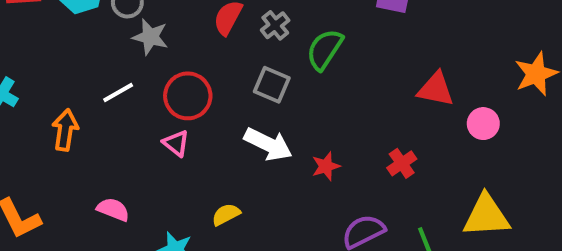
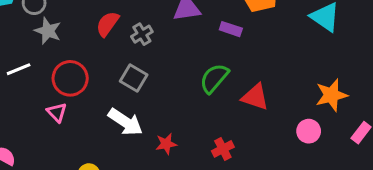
green semicircle: (325, 49) -> (214, 78), moved
pink circle: (483, 124) -> (309, 131), moved

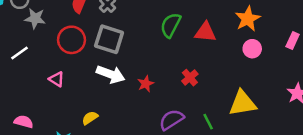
red circle: (70, 78) -> (72, 40), moved
gray square: (134, 78) -> (109, 39), size x1.4
orange star: (331, 95) -> (248, 19), moved

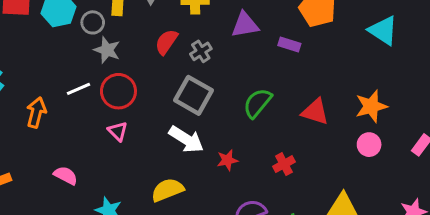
green semicircle: (171, 25) -> (257, 103), moved
red circle: (72, 40) -> (118, 91), moved
yellow semicircle: (90, 118) -> (167, 190), moved, size x1.5

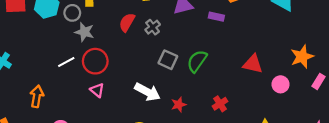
gray square: (194, 95) -> (168, 60), moved, size x0.7
orange star: (371, 106) -> (302, 57), moved
red triangle: (315, 112) -> (253, 64), moved
orange arrow: (36, 113) -> (37, 96), moved

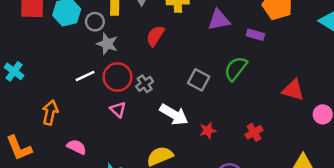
gray cross: (153, 27) -> (145, 84), moved
green semicircle: (197, 61) -> (236, 69), moved

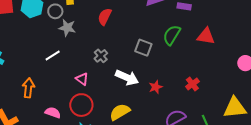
red circle: (118, 77) -> (81, 105), moved
red triangle: (293, 90) -> (206, 36), moved

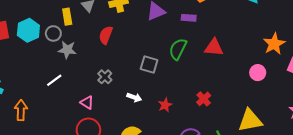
white arrow: (127, 78) -> (134, 97), size x0.6
orange arrow: (28, 88) -> (21, 110), moved

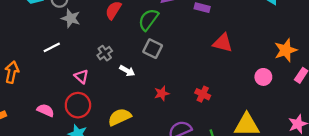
green semicircle: (178, 49) -> (148, 20), moved
white arrow: (134, 97) -> (127, 71), moved
red cross: (204, 99) -> (203, 94), turned -32

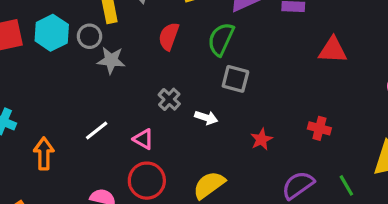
white line: (52, 47) -> (97, 130), moved

